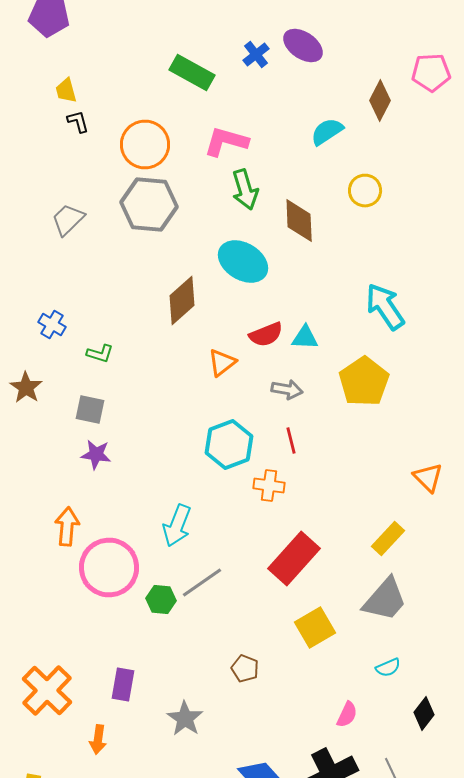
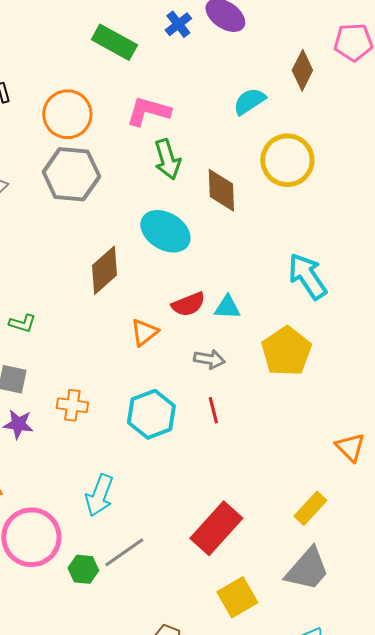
yellow circle: (365, 190) -> (287, 160), size x1.6
orange cross: (269, 486) -> (72, 405), moved

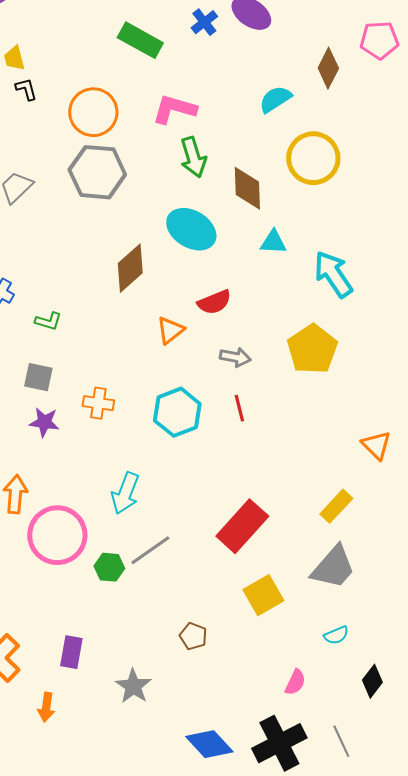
cyan triangle: (227, 307) -> (273, 242), moved

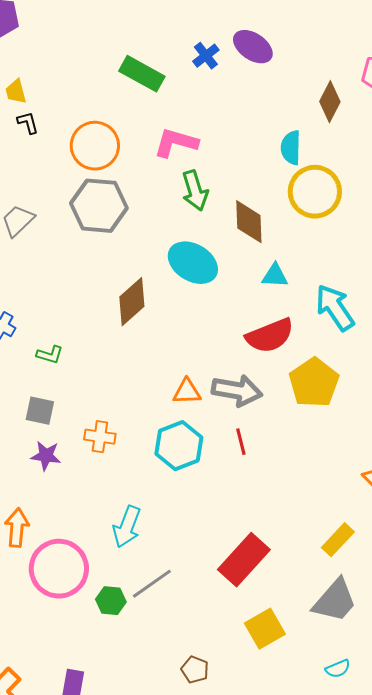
cyan semicircle: (275, 99) -> (291, 148), moved, turned -56
red semicircle: (214, 302) -> (270, 336), moved, size x1.4
orange triangle: (170, 330) -> (187, 392), moved, turned 36
gray arrow: (235, 357) -> (237, 391), size x1.6

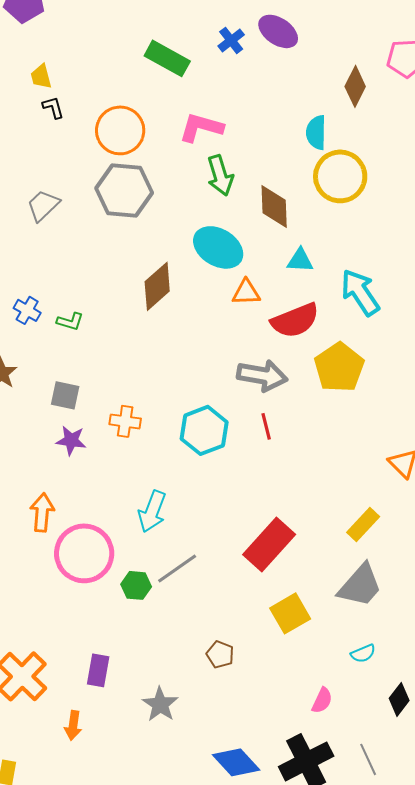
green L-shape: (50, 355) -> (70, 321), moved
orange triangle: (187, 392) -> (246, 292), moved

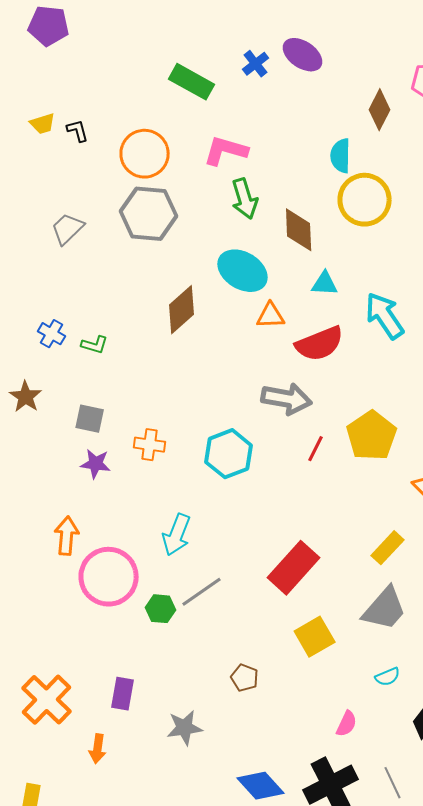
yellow trapezoid: (41, 76) -> (43, 124), moved, turned -92
yellow pentagon: (339, 367) -> (372, 436), moved
red line: (266, 426) -> (316, 449), moved, turned 40
gray star: (160, 704) -> (185, 728), turned 30

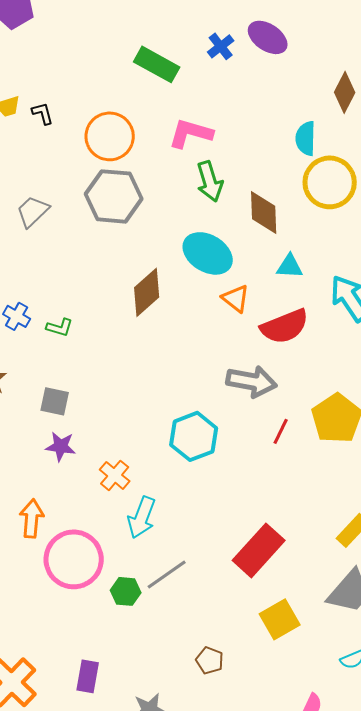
orange triangle: (271, 316) -> (236, 298), turned 40
orange cross: (150, 445) -> (115, 475), moved, turned 32

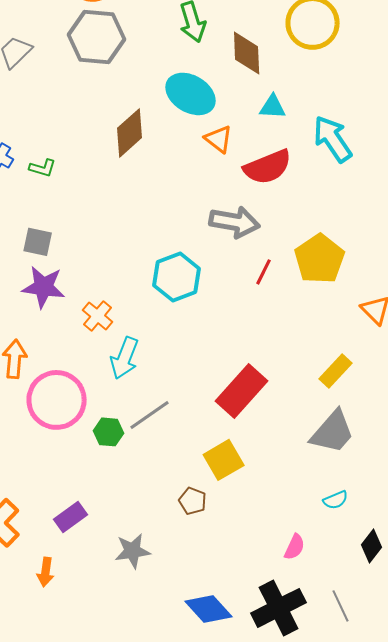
purple star: (61, 446) -> (44, 287), size x1.4
yellow square: (280, 619) -> (224, 460), moved
purple rectangle: (88, 676) -> (71, 517), turned 44

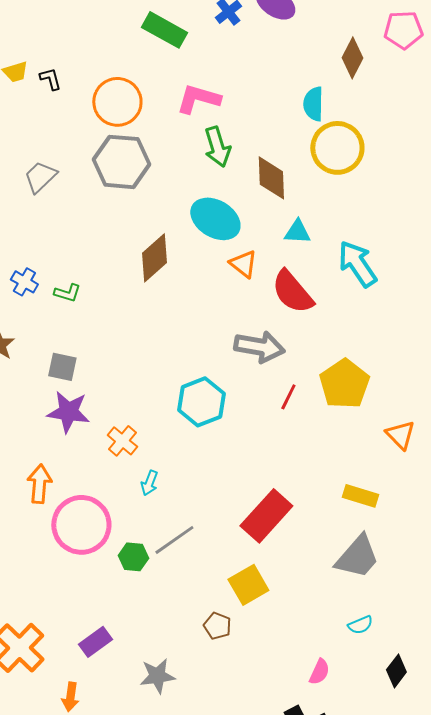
red semicircle: (268, 167) -> (292, 292), turned 72
cyan arrow: (125, 358) -> (149, 483), size x0.6
yellow rectangle: (336, 371) -> (360, 496), turned 64

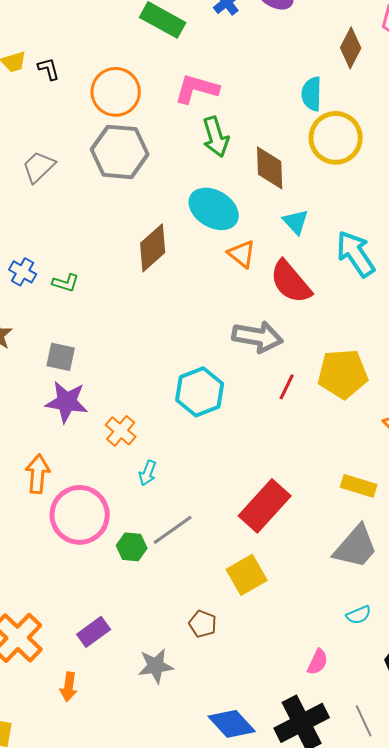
cyan triangle: (297, 232) -> (296, 222), turned 44
yellow pentagon: (344, 384) -> (343, 374), turned 30
brown pentagon: (217, 626) -> (203, 624), moved

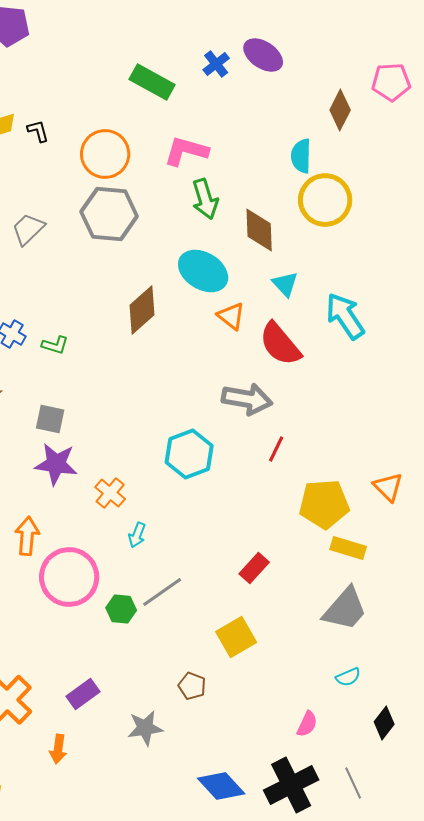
yellow pentagon: (343, 374) -> (324, 504), moved
red rectangle: (265, 506) -> (254, 568), size x0.6

